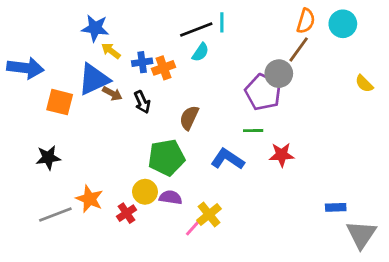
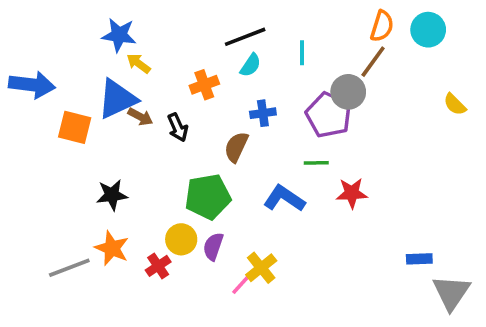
cyan line: (222, 22) -> (302, 53), moved
blue cross: (142, 62) -> (263, 113), moved
black star: (48, 158) -> (112, 195), moved
purple semicircle: (171, 197) -> (213, 246), turned -80

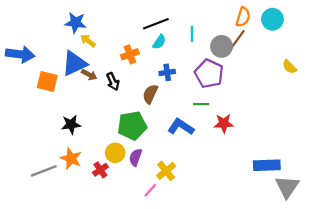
gray circle: (348, 92) -> (222, 46), moved
blue rectangle: (419, 259) -> (267, 165), size x1.6
pink line: (242, 284) -> (150, 190), moved

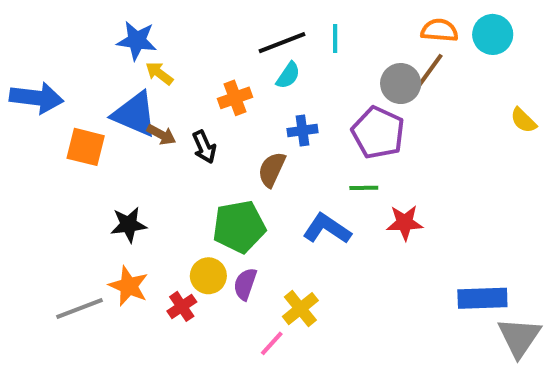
orange semicircle: (243, 17) -> (439, 30), turned -102
cyan line: (192, 34) -> (335, 39), moved
blue triangle: (74, 63) -> (135, 114), turned 48

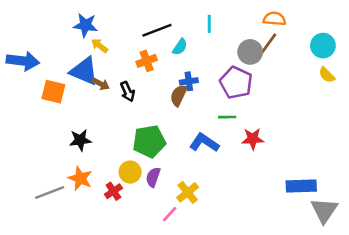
cyan circle: (493, 34) -> (323, 46), moved
black line: (282, 43) -> (157, 30), moved
brown semicircle: (272, 169) -> (179, 95), moved

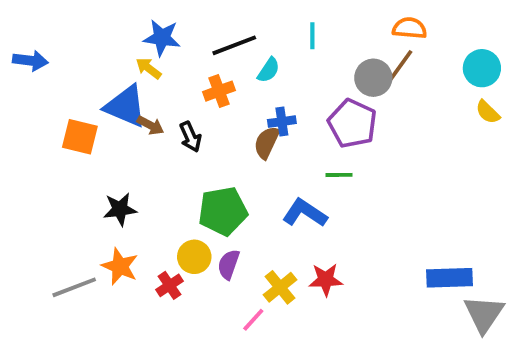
blue star: (85, 25) -> (162, 38), moved
blue arrow: (23, 61) -> (30, 61), moved, size x0.7
red star: (253, 139) -> (326, 280), moved

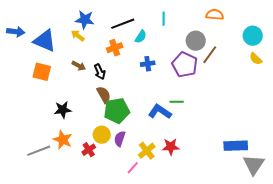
brown line: (400, 66) -> (210, 55), moved
blue triangle: (126, 106) -> (45, 41), moved
brown semicircle: (267, 143) -> (104, 95), moved, turned 126
green line: (339, 175) -> (177, 102), moved

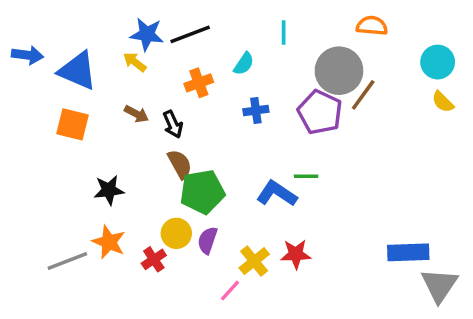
black line: (123, 24) -> (190, 34), moved
gray circle: (196, 41) -> (339, 71), size x1.4

